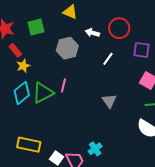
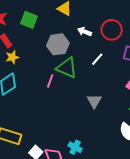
green square: (36, 27) -> (29, 20), turned 30
green triangle: (43, 93) -> (67, 68), moved, turned 45
cyan cross: (95, 149) -> (75, 147), turned -32

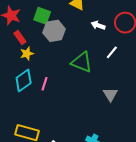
gray hexagon: (58, 44) -> (54, 31), moved
pink line: (50, 81) -> (44, 84), moved

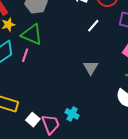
green triangle: (82, 62) -> (32, 34), moved

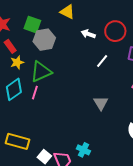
green triangle: (32, 34) -> (41, 72), turned -45

